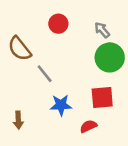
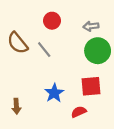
gray arrow: (102, 30) -> (91, 26), turned -56
gray line: (45, 74) -> (44, 50), moved
blue star: (61, 105) -> (54, 93), turned -30

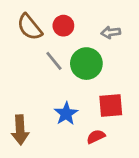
brown semicircle: (18, 43) -> (30, 27), moved
green circle: (98, 51) -> (86, 64), moved
brown arrow: (16, 106) -> (20, 130), size x1.5

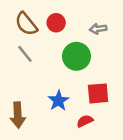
gray line: (54, 61) -> (25, 54), moved

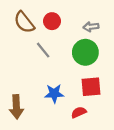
gray line: (25, 54) -> (43, 50), moved
green circle: (76, 56) -> (85, 52), moved
blue star: (59, 101) -> (54, 93), turned 30

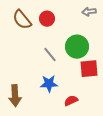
gray arrow: (91, 27) -> (89, 12), moved
gray line: (43, 50) -> (50, 55), moved
red square: (91, 87) -> (89, 69), moved

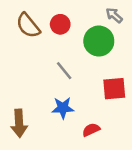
gray arrow: (89, 12) -> (114, 15), turned 48
green circle: (77, 47) -> (99, 41), moved

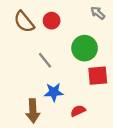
green circle: (99, 41) -> (85, 48), moved
gray line: (64, 71) -> (45, 60), moved
brown arrow: (19, 123) -> (33, 111), moved

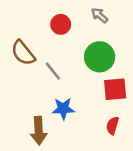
gray arrow: (98, 13) -> (100, 15), moved
brown semicircle: (24, 22) -> (23, 53), moved
red semicircle: (78, 111) -> (113, 126), moved, turned -48

